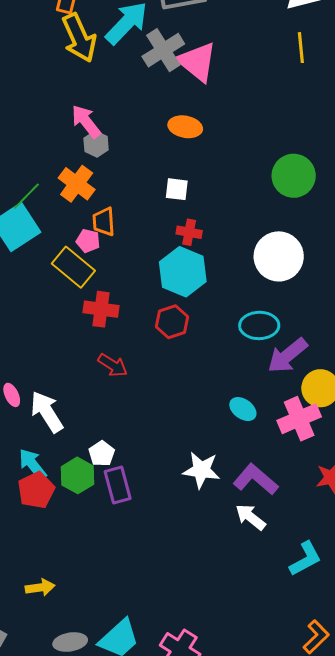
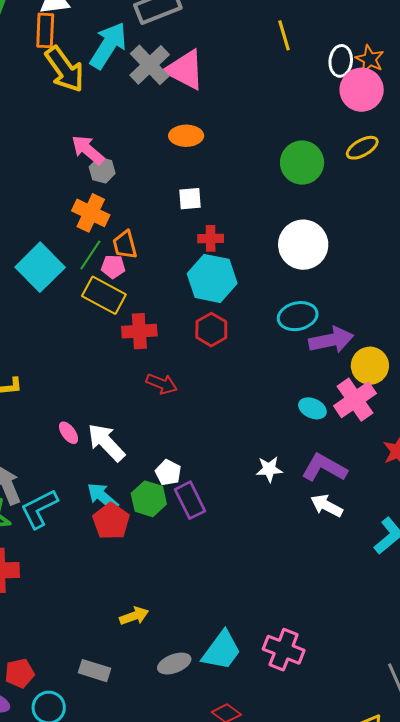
green line: (26, 196) -> (90, 255), moved
purple arrow: (287, 356) -> (331, 340), turned -141
cyan ellipse: (243, 409) -> (312, 408), moved
white star: (201, 470) -> (269, 469), size x0.7

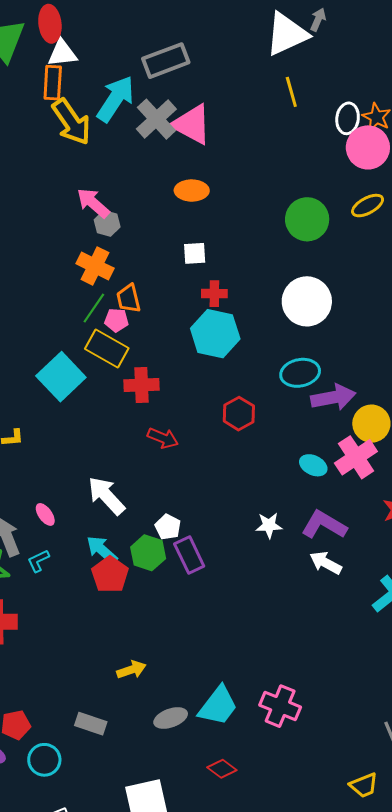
cyan square: (40, 267) -> (61, 377), moved
red hexagon: (211, 330) -> (239, 414), moved
pink ellipse: (69, 433) -> (45, 514), moved
cyan L-shape: (39, 509) -> (38, 561), size x0.6

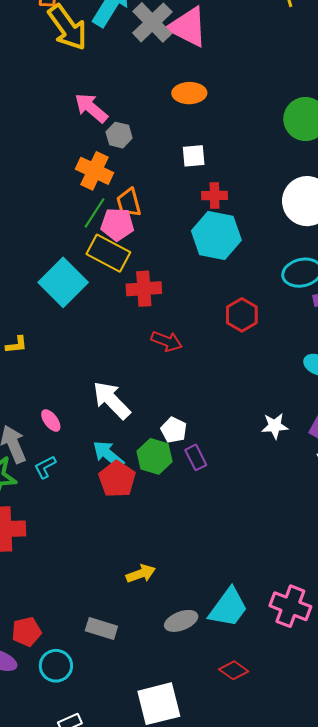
gray hexagon: (107, 223) -> (119, 135), moved
pink pentagon: (116, 320) -> (117, 224), size x1.4
purple rectangle: (189, 555) -> (196, 457), size x0.7

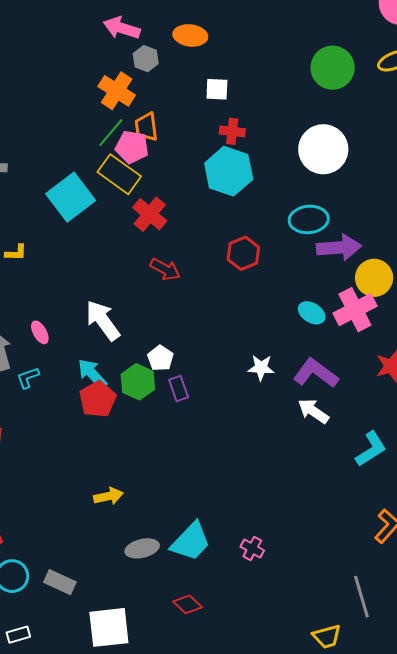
orange ellipse: (189, 93) -> (190, 35), moved
pink arrow: (91, 108) -> (122, 28), turned -30
red cross: (144, 289) -> (150, 214), turned 36
pink cross: (290, 606) -> (252, 549), size x0.6
gray rectangle: (101, 628) -> (60, 582), moved

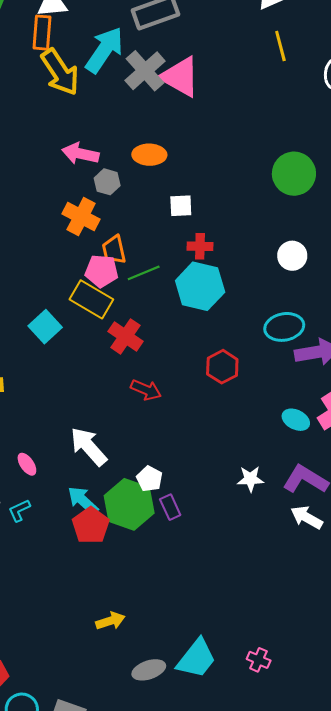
green line: (111, 133) -> (144, 273), moved, turned 32
white circle: (323, 149) -> (292, 256), size x0.6
cyan square: (71, 197) -> (45, 327), size x0.7
green hexagon: (138, 382) -> (129, 504), size x1.4

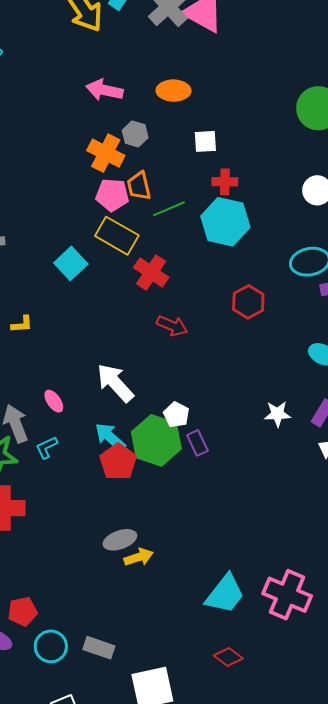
gray hexagon: (107, 182) -> (135, 134), moved
pink pentagon: (102, 271) -> (112, 195), moved
pink cross: (259, 660) -> (287, 595), size x2.0
gray ellipse: (149, 670) -> (120, 540), moved

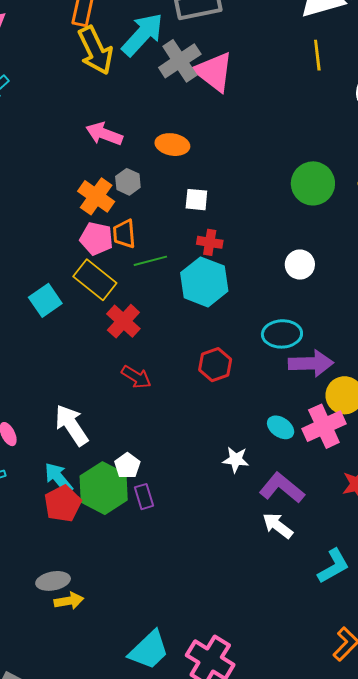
white star: (277, 414) -> (236, 460), moved

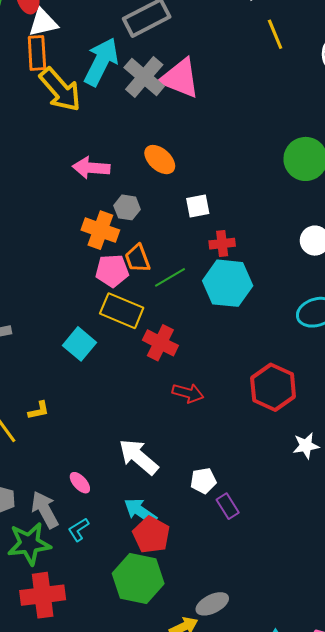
orange ellipse: (172, 145) -> (160, 160), turned 48
red hexagon: (215, 365) -> (273, 387), moved, size x1.4
white pentagon: (127, 466) -> (203, 481), turned -30
green hexagon: (104, 488) -> (138, 579), moved
gray ellipse: (53, 581) -> (212, 604), moved

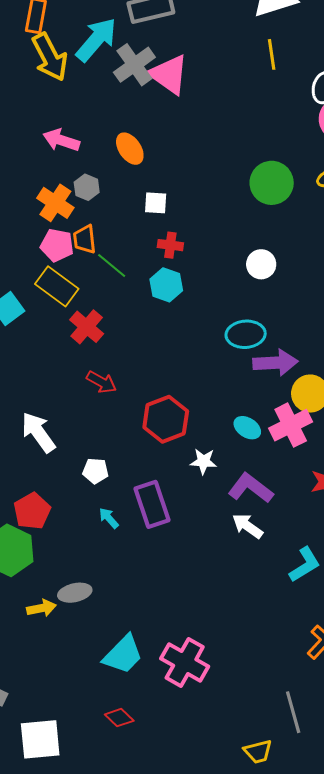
green line: (170, 277) -> (112, 266), turned 56
cyan hexagon: (228, 283) -> (166, 285), size x0.7
red hexagon: (273, 387) -> (166, 419), moved
purple rectangle: (228, 506) -> (152, 504), moved, size x1.8
cyan arrow: (140, 511) -> (109, 518), moved, size x0.7

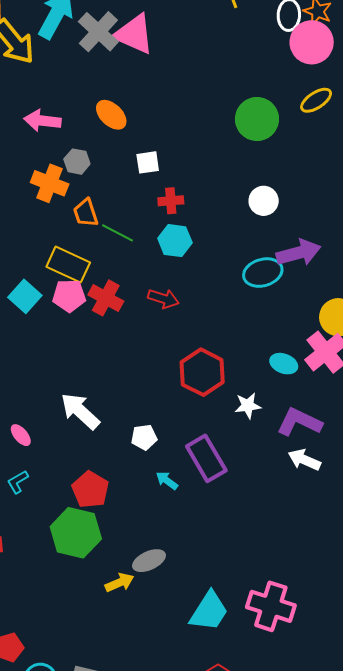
pink pentagon: (57, 245) -> (69, 296), moved
purple arrow: (275, 363) -> (299, 253), moved
red arrow: (101, 382) -> (163, 299), moved

